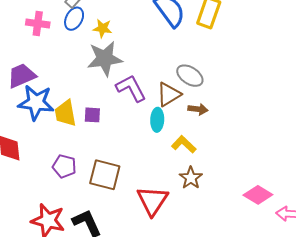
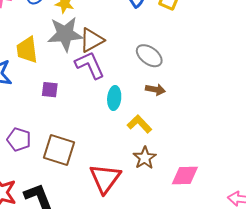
brown triangle: (169, 94) -> (92, 40), moved
yellow trapezoid: (65, 113) -> (27, 50), moved
pink diamond: (258, 195) -> (185, 175), moved, turned -36

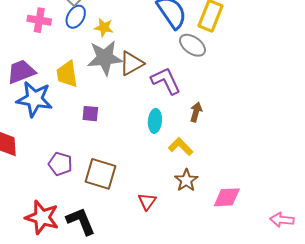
gray ellipse: (149, 56) -> (193, 45), moved
purple L-shape: (90, 65) -> (166, 81), moved
brown arrow: (155, 90) -> (196, 112), turned -84
red triangle: (105, 178) -> (147, 202), size x0.6

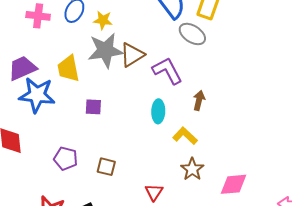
brown square: (101, 174) -> (106, 167), size x0.6

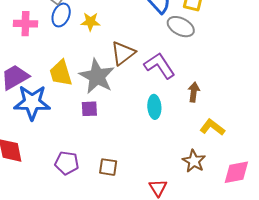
gray star: (105, 50) -> (97, 76), moved, turned -30
yellow L-shape: (185, 136) -> (212, 127), moved

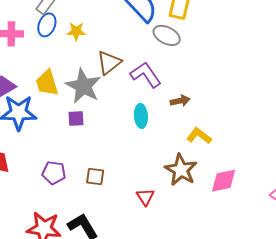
brown arrow: (194, 92) -> (180, 101), turned 72
brown star: (194, 161) -> (181, 170), size x1.4

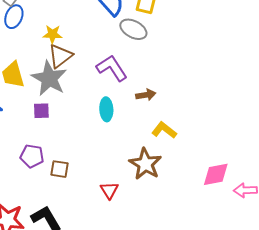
yellow star: (76, 31) -> (53, 34), moved
brown triangle: (109, 63) -> (60, 56), moved
purple pentagon: (54, 173) -> (32, 156), moved
pink diamond: (224, 181) -> (216, 174), moved

